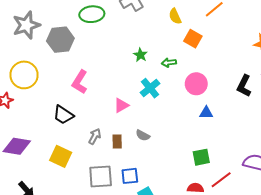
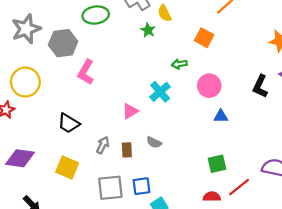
yellow semicircle: (175, 16) -> (164, 13), moved
green star: (140, 55) -> (148, 30), moved
pink L-shape: (80, 82) -> (86, 72), moved

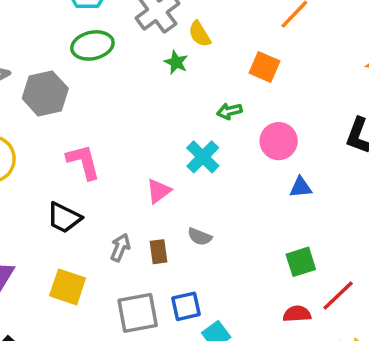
pink L-shape: (86, 72) -> (83, 162), moved, turned 140

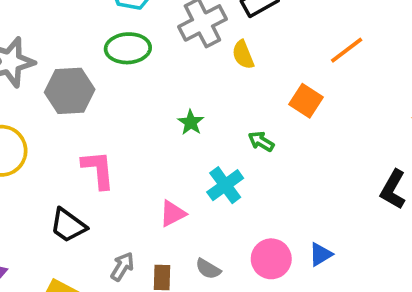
green star: (176, 62) -> (191, 122), moved
green arrow: (229, 111) -> (261, 141), turned 35
pink circle: (279, 141) -> (271, 259), moved
blue triangle: (301, 187) -> (321, 254), moved, turned -35

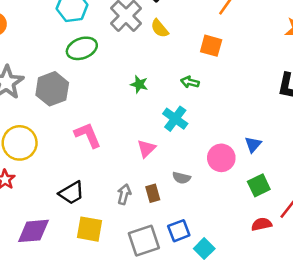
black trapezoid: (68, 225) -> (71, 193), moved, turned -48

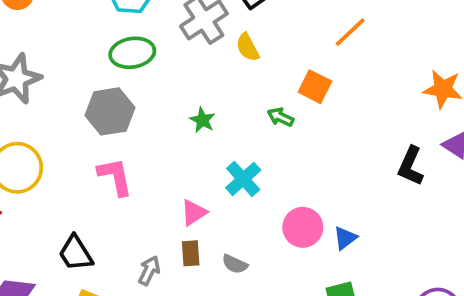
green arrow: (190, 82) -> (280, 117), moved
gray hexagon: (52, 89) -> (110, 111), moved
pink circle: (221, 158) -> (303, 227), moved
black trapezoid: (71, 193) -> (76, 253), turned 76
brown rectangle: (153, 193) -> (191, 253), moved

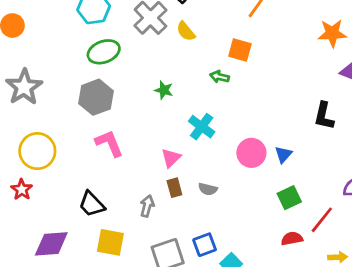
black L-shape: (411, 166) -> (324, 116), moved

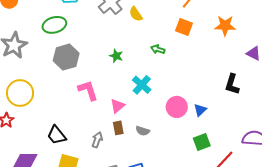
orange star: (332, 33) -> (225, 26), moved
orange square: (240, 50) -> (184, 27), moved
green ellipse: (104, 52) -> (54, 25), moved
pink L-shape: (109, 143) -> (88, 90), moved

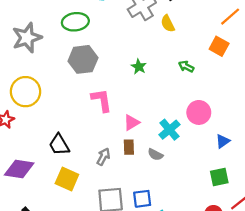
cyan cross: (142, 85) -> (169, 130), moved
pink circle: (177, 107) -> (199, 112), moved

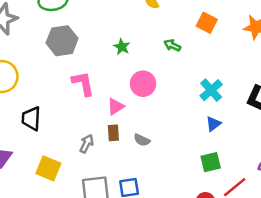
pink circle: (199, 112) -> (143, 84), moved
cyan cross: (169, 130) -> (211, 90), moved
black trapezoid: (59, 145) -> (31, 119), moved, turned 35

